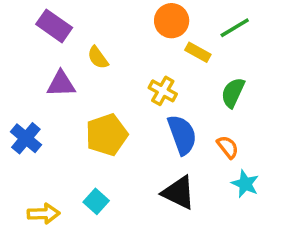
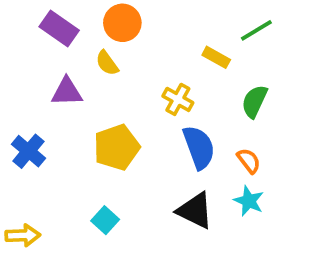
orange circle: (172, 21) -> (122, 23), moved
cyan star: (245, 184) -> (249, 201), moved
yellow arrow: (43, 214) -> (23, 235), moved

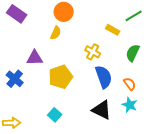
purple rectangle: (59, 29) -> (17, 14), moved
yellow semicircle: (107, 63) -> (56, 33), turned -120
purple triangle: (67, 92) -> (35, 58), moved

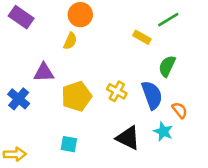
yellow cross: (93, 52) -> (117, 91), moved
blue semicircle: (104, 77) -> (152, 95), moved
orange semicircle: (130, 84) -> (180, 110), moved
cyan square: (55, 115) -> (69, 144), turned -32

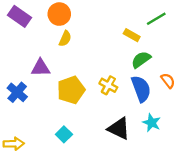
orange circle: (80, 15) -> (59, 14), moved
green semicircle: (167, 66) -> (141, 60), moved, turned 30
orange semicircle: (180, 110) -> (168, 81), moved
cyan square: (69, 144) -> (64, 134), turned 35

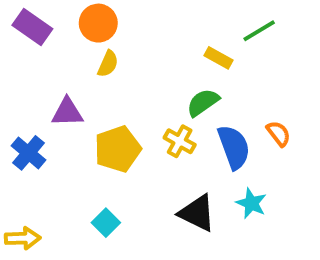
green semicircle: (141, 60) -> (203, 103), moved

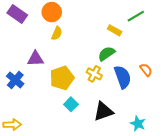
cyan star: (251, 203) -> (138, 124), moved
black triangle: (197, 213) -> (103, 111), turned -45
cyan square: (106, 223) -> (71, 104), moved

